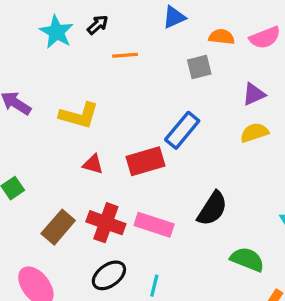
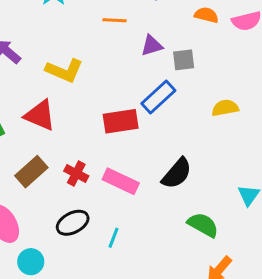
gray square: (199, 67) -> (184, 60), moved
purple triangle: (254, 94) -> (152, 45), moved
red triangle: (93, 164) -> (40, 115), moved, size x1.6
red cross: (106, 223) -> (76, 174), size x0.7

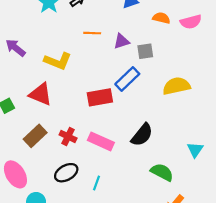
orange line: (115, 20) -> (92, 33), moved
yellow semicircle: (225, 108) -> (176, 86), size x1.4

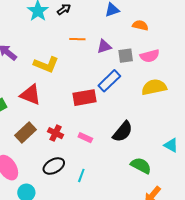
pink semicircle: (191, 22) -> (150, 56), moved
pink rectangle: (101, 141) -> (85, 138), size x0.6
cyan triangle: (195, 150) -> (171, 145), turned -35

